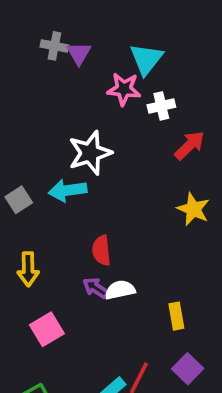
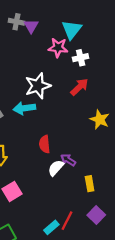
red arrow: (190, 145) -> (79, 87), moved
purple arrow: (96, 288) -> (68, 160), moved
white semicircle: (120, 290) -> (56, 168), turned -36

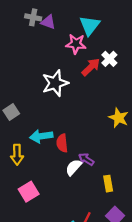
purple triangle: (31, 26) -> (48, 22), turned -40
white cross: (81, 58) -> (109, 59), moved, turned -32
red arrow: (79, 87) -> (91, 67), moved
cyan arrow: (24, 108) -> (41, 136), moved

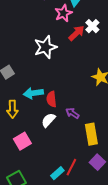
pink star: (76, 44) -> (63, 13), turned -30
white semicircle: (74, 167) -> (48, 120), moved
yellow rectangle: (108, 184) -> (91, 134), size x1.5

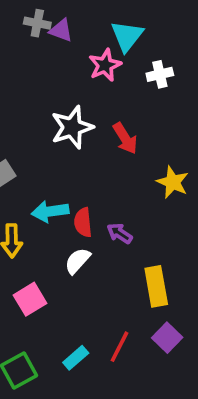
white cross: (92, 26) -> (160, 74), moved, turned 32
red arrow: (76, 33) -> (125, 138), moved, turned 102
purple arrow: (72, 113) -> (120, 233), moved
cyan rectangle: (57, 173) -> (76, 358), moved

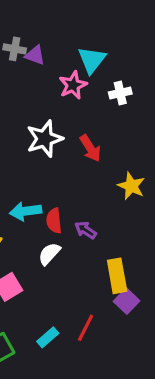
purple square: (167, 338) -> (127, 301), moved

